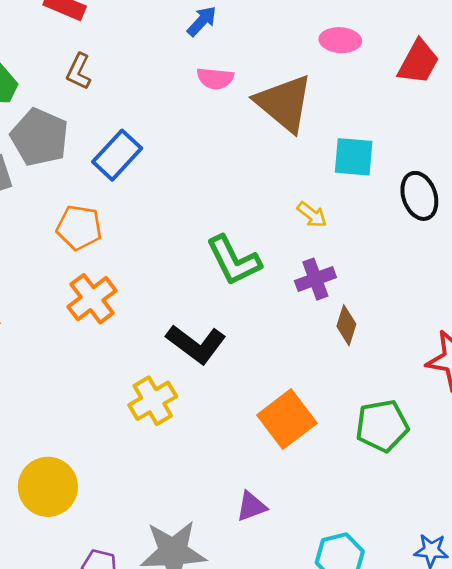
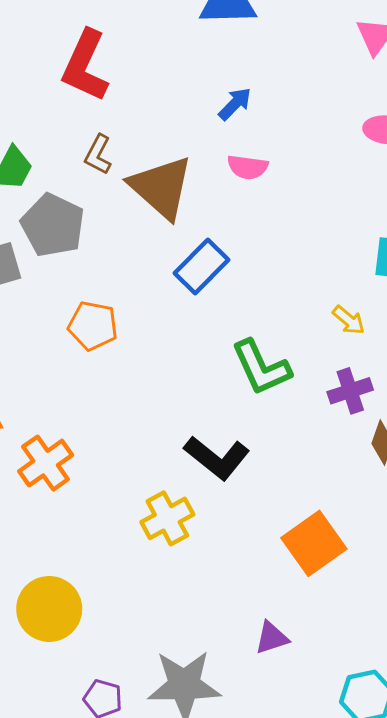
brown triangle: (284, 103) -> (161, 187), moved
blue rectangle: (117, 155) -> (201, 267), moved
orange cross: (92, 299) -> (46, 463), moved

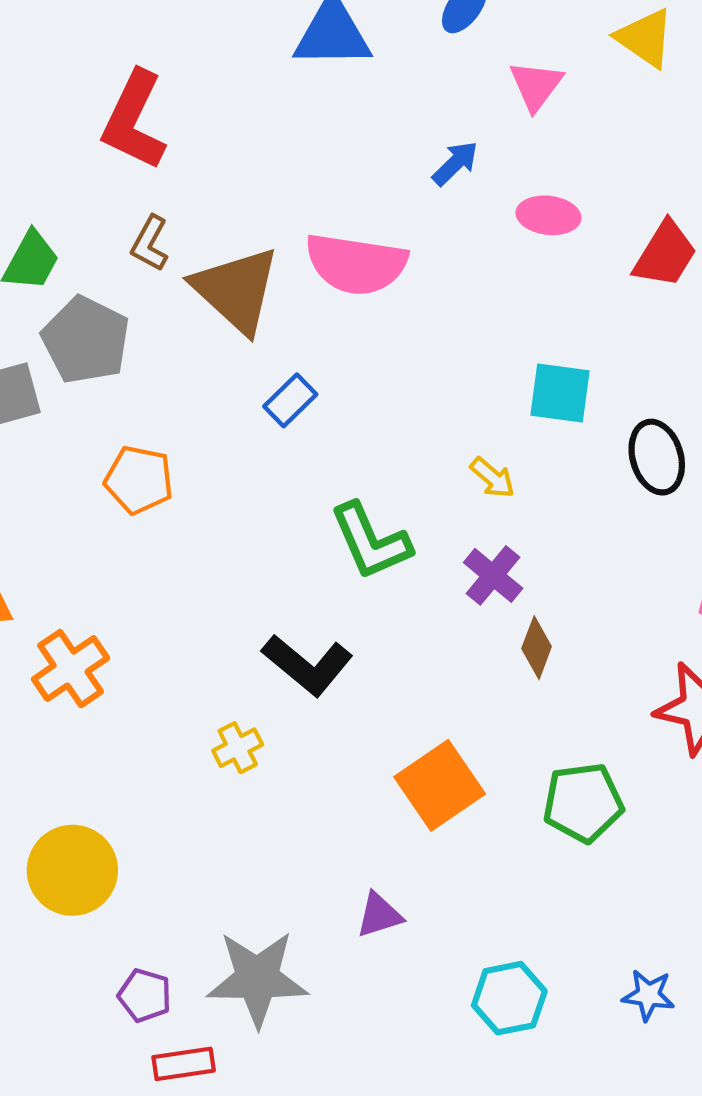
blue arrow: (235, 104) -> (455, 163), moved
pink semicircle: (248, 167) -> (356, 264), size x1.8
blue rectangle: (201, 267) -> (290, 400), size x0.7
purple cross: (350, 391) -> (493, 575), turned -33
yellow cross: (167, 518) -> (238, 748), size x0.7

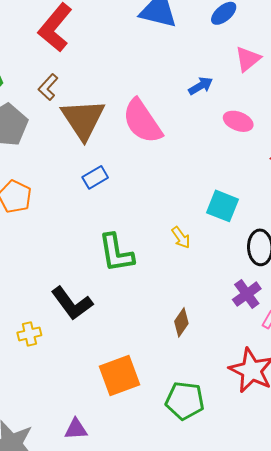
pink semicircle: (356, 264) -> (142, 121), turned 33
purple cross: (493, 575) -> (247, 294), moved

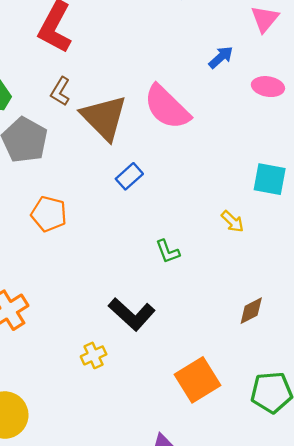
green L-shape: (116, 253) -> (168, 251), size x0.6
brown diamond: (181, 322) -> (251, 311), turned 40

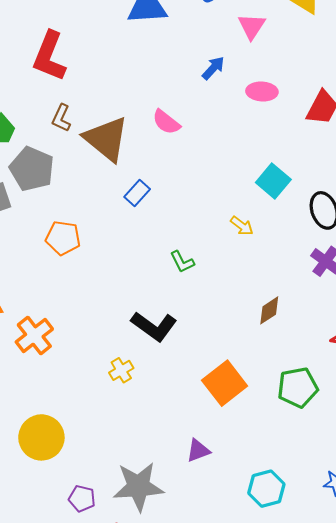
pink semicircle: (167, 107) -> (166, 122), size x0.6
cyan square: (270, 179) -> (273, 181), turned 36

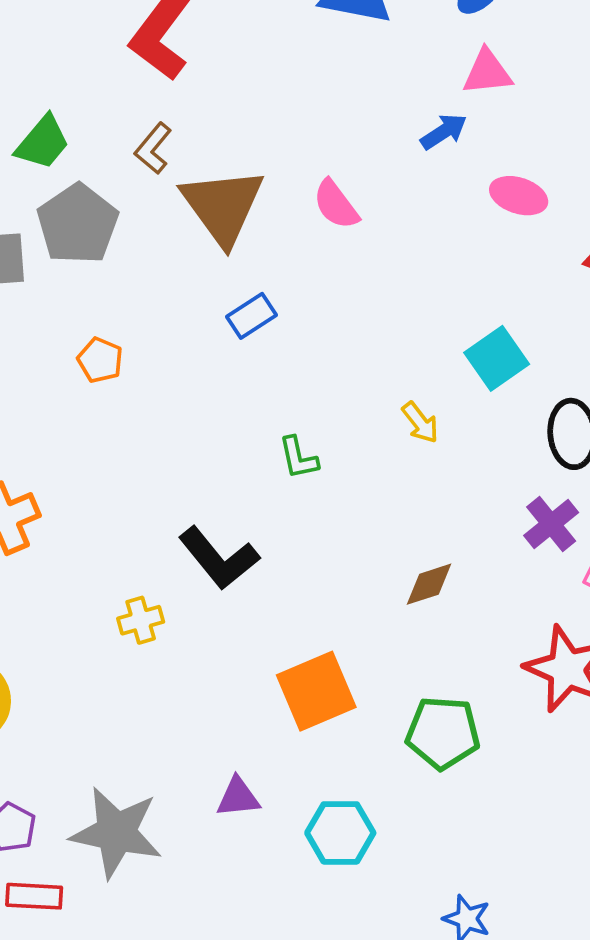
pink triangle: (252, 26) -> (487, 72), moved, turned 36
orange pentagon: (63, 238) -> (100, 360), size x0.7
cyan hexagon: (266, 489) -> (340, 833), moved

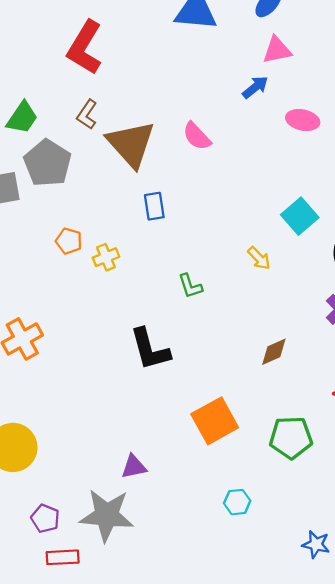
blue rectangle: (251, 316) -> (154, 206), turned -60
black L-shape: (219, 558) -> (150, 349), turned 30
yellow cross: (141, 620) -> (106, 257), moved
purple triangle: (238, 797) -> (134, 467), moved
cyan hexagon: (340, 833) -> (237, 502), size x0.7

